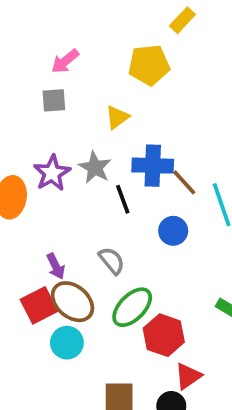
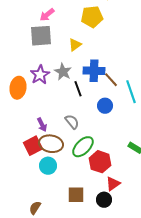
gray square: (54, 100) -> (41, 36), size x1.6
brown ellipse: (73, 302) -> (51, 144), turned -30

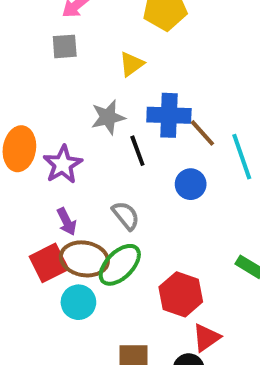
gray square: (41, 36) -> (65, 46), size x0.6
gray star: (63, 72) -> (108, 117), turned 30
purple star: (40, 75) -> (63, 164), moved
green ellipse: (83, 147) -> (120, 265), moved

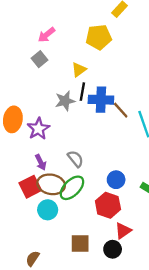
gray square: (65, 46) -> (40, 59), turned -35
black line: (137, 151) -> (82, 92), moved, turned 30
blue circle: (191, 184) -> (116, 180), moved

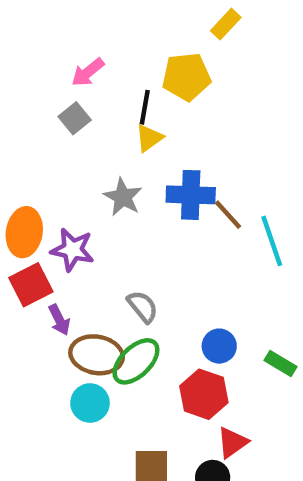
black line: (82, 92) -> (145, 107), moved
gray star: (65, 101) -> (123, 197), turned -30
purple star: (38, 129) -> (72, 250), turned -30
purple arrow: (41, 162) -> (59, 320), moved
red square: (30, 187) -> (31, 285), moved

